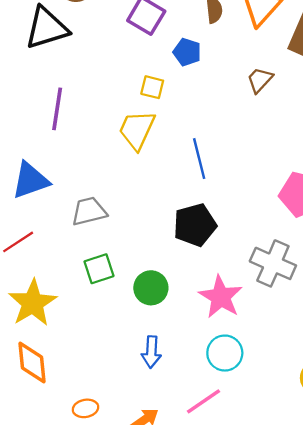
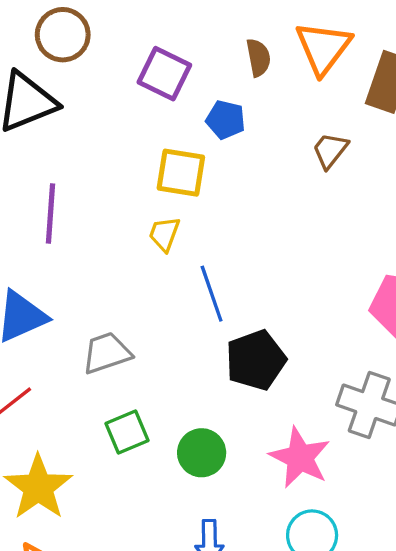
yellow square: (152, 87) -> (181, 173), size x1.5
yellow trapezoid: (137, 130) -> (164, 234), size x0.6
blue line: (199, 159) -> (212, 294), moved

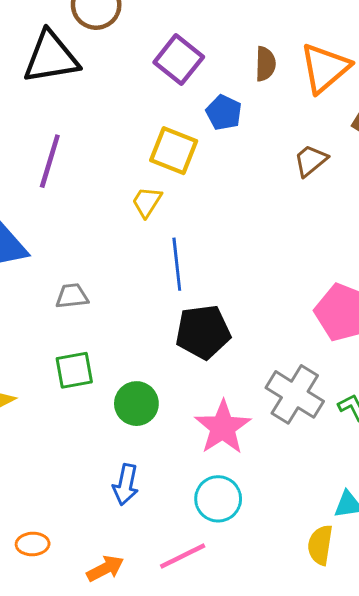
gray trapezoid: (107, 353) -> (72, 296), size x0.7

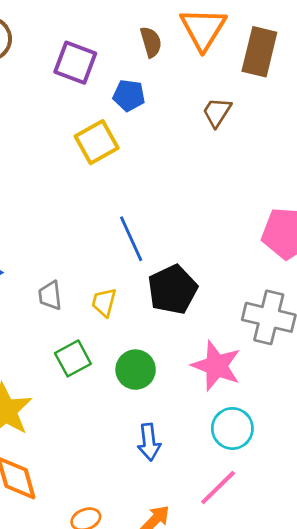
yellow square: (174, 151) -> (97, 142), turned -33
yellow trapezoid: (147, 202) -> (104, 302), moved
gray trapezoid: (72, 296) -> (50, 295), turned -72

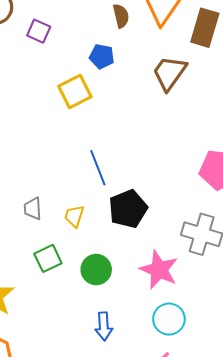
purple square: (75, 63) -> (39, 31), moved, size x0.7
brown trapezoid: (217, 112) -> (169, 73), size x1.5

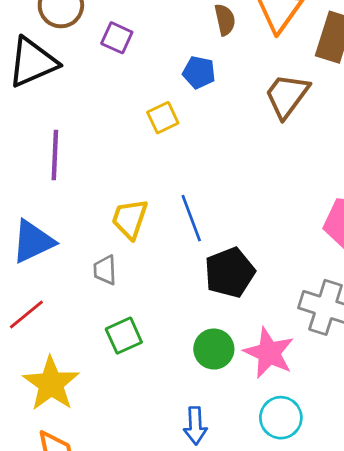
yellow square: (75, 92) -> (163, 118), size x0.7
yellow trapezoid: (74, 216) -> (130, 219), moved, size x1.4
green circle: (96, 270) -> (214, 349), moved

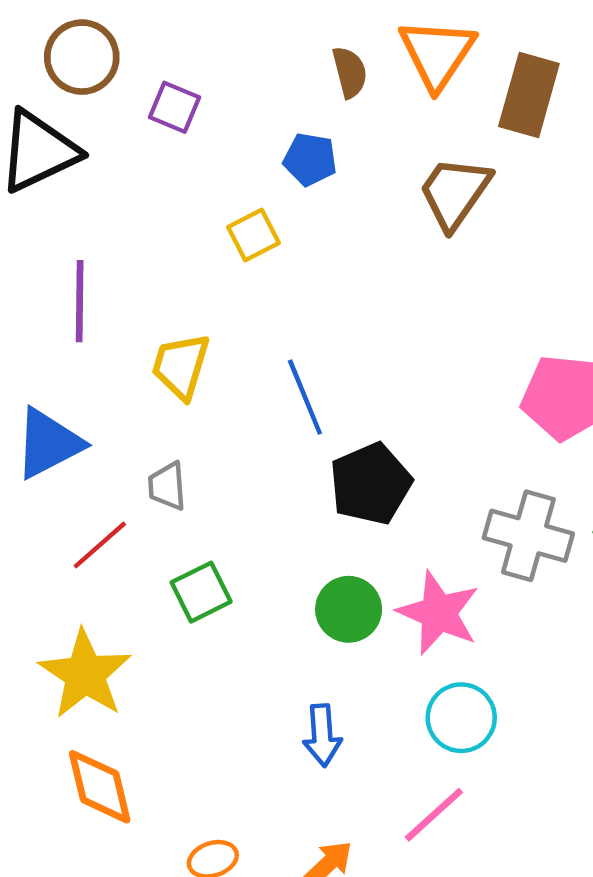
yellow trapezoid: (130, 219) -> (181, 366), moved
red line: (26, 315) -> (100, 545), moved

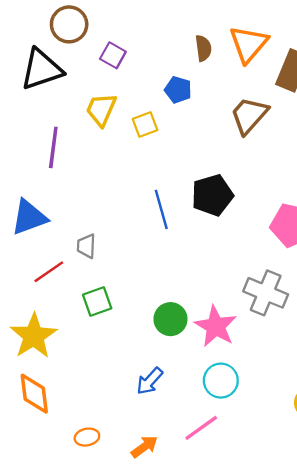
yellow trapezoid: (181, 366) -> (101, 109), moved
black pentagon: (371, 484) -> (212, 195), moved
blue arrow: (322, 735) -> (150, 381), turned 40

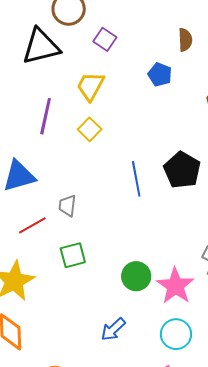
yellow square: (145, 125) -> (90, 129), moved, turned -30
black pentagon: (212, 195) -> (182, 170), turned -30

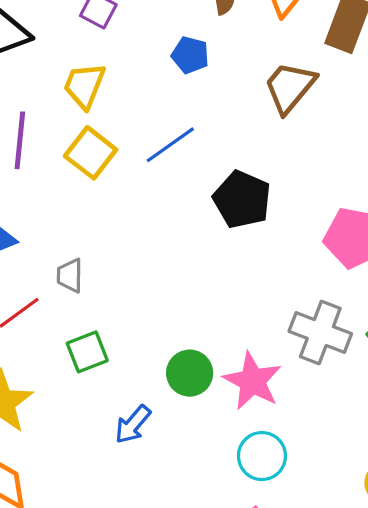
yellow square: (90, 129) -> (91, 153), size x1.4
blue line: (136, 179) -> (170, 145), moved, turned 72
blue arrow: (113, 329) -> (133, 424), moved

